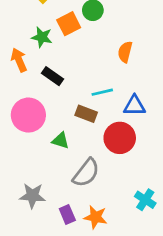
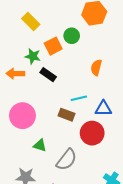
orange arrow: (19, 60) -> (15, 74), turned -66
black rectangle: (53, 76) -> (48, 75), moved
green triangle: (61, 141) -> (40, 145), moved

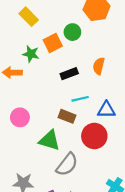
black rectangle: (48, 75) -> (69, 74), moved, turned -56
pink circle: (22, 116) -> (20, 117), size x0.7
green triangle: (40, 145) -> (49, 140), moved, size x1.5

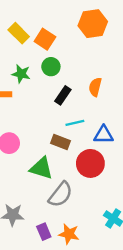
green circle: (72, 32) -> (51, 67), moved
orange square: (53, 43) -> (45, 39), moved, turned -30
black rectangle: (69, 74) -> (63, 95), turned -35

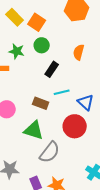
orange semicircle: (95, 87) -> (79, 52), moved
blue triangle: (104, 135) -> (86, 102), turned 42
brown rectangle: (61, 142) -> (41, 103), moved

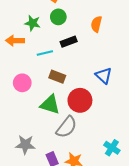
black rectangle: (52, 69) -> (69, 42), turned 35
cyan line: (62, 92) -> (45, 53), moved
red circle: (75, 126) -> (80, 100), moved

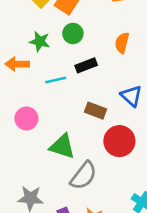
blue triangle: (104, 76) -> (131, 96), moved
brown rectangle: (57, 77) -> (95, 111), moved
red circle: (80, 100) -> (119, 141), moved

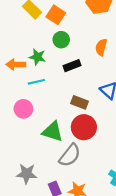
green star: (40, 41) -> (37, 57), moved
cyan line: (56, 80) -> (36, 82), moved
red circle: (119, 141) -> (84, 127), moved

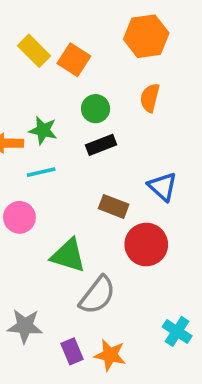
green circle: (61, 40) -> (96, 109), moved
orange semicircle: (101, 47) -> (150, 98), moved
red circle: (84, 127) -> (146, 245), moved

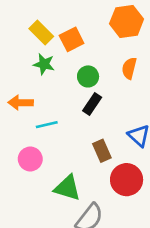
orange square: (74, 60) -> (72, 39), turned 30
green star: (43, 130) -> (44, 64), moved
black rectangle: (101, 145) -> (92, 104), turned -35
brown rectangle: (114, 206) -> (102, 151), turned 45

